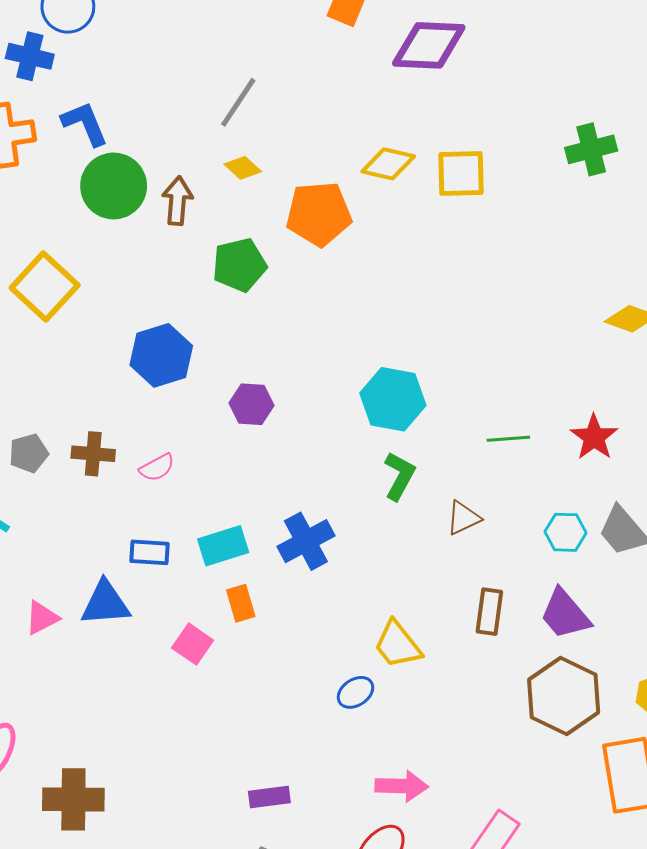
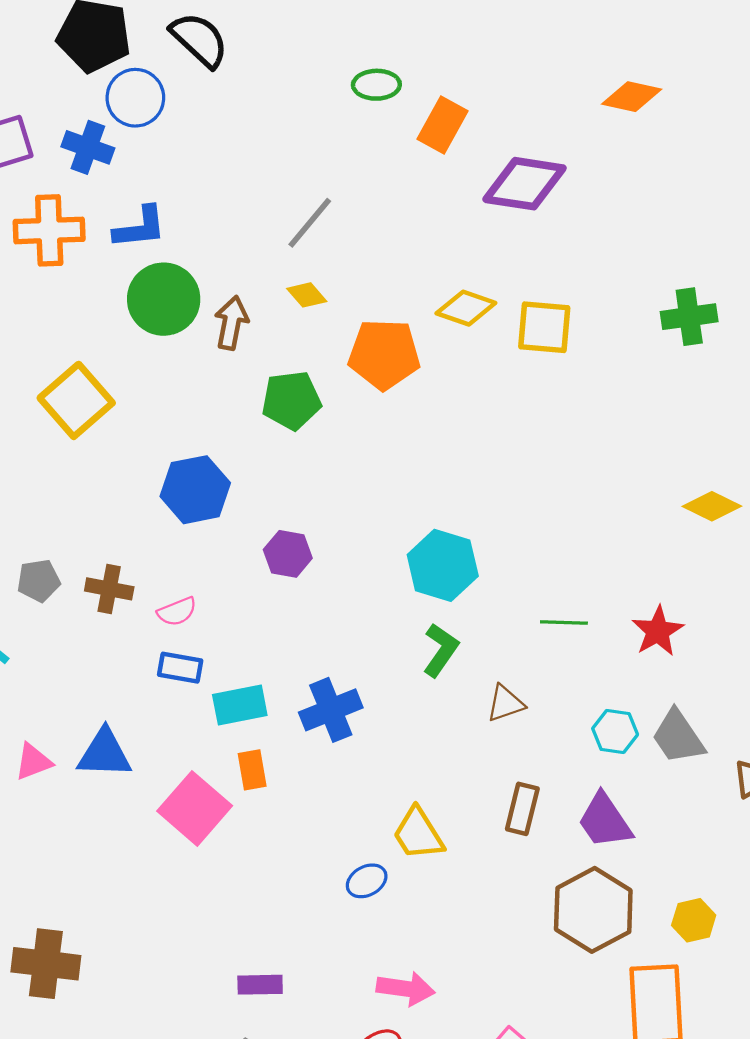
blue L-shape: (85, 124) -> (140, 228), turned 100
blue rectangle: (149, 552) -> (180, 668), moved
pink square: (193, 644) -> (195, 808), size x1.6

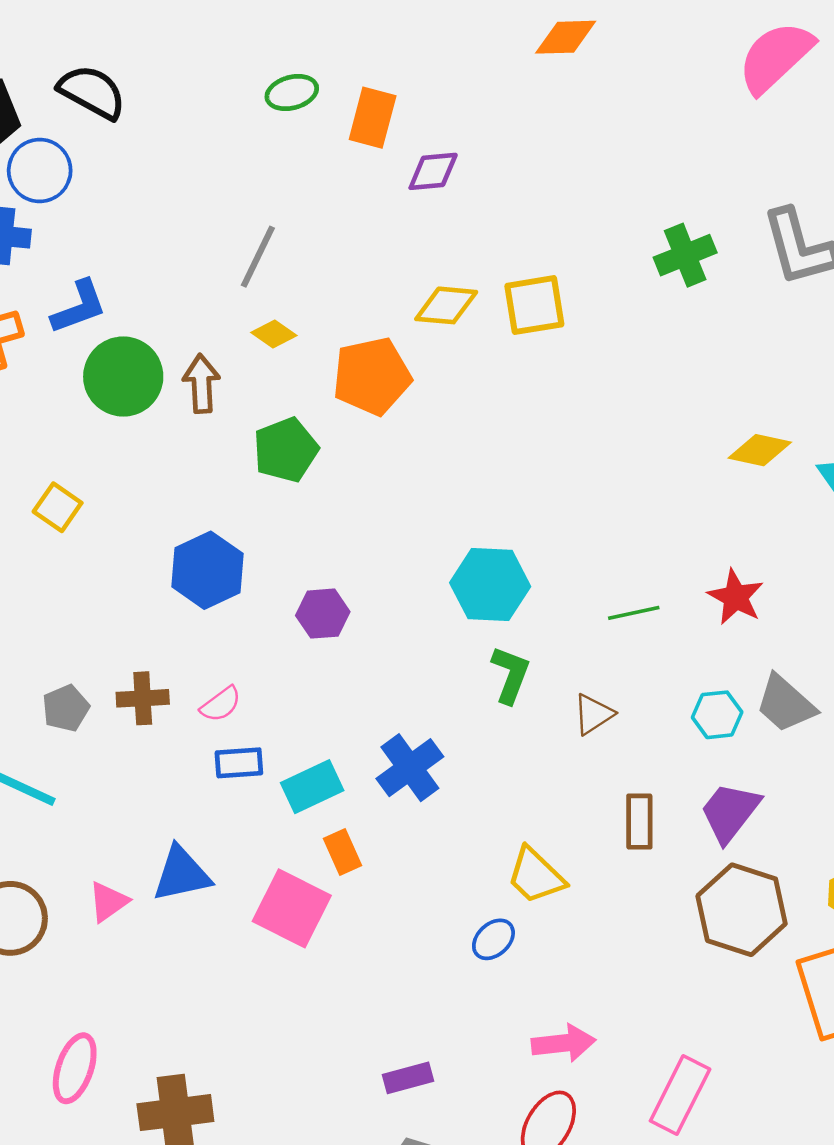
purple diamond: (525, 184) -> (433, 171), moved, size x0.6
yellow square: (76, 400) -> (58, 507), size x0.6
purple trapezoid: (605, 821) -> (730, 812), turned 86

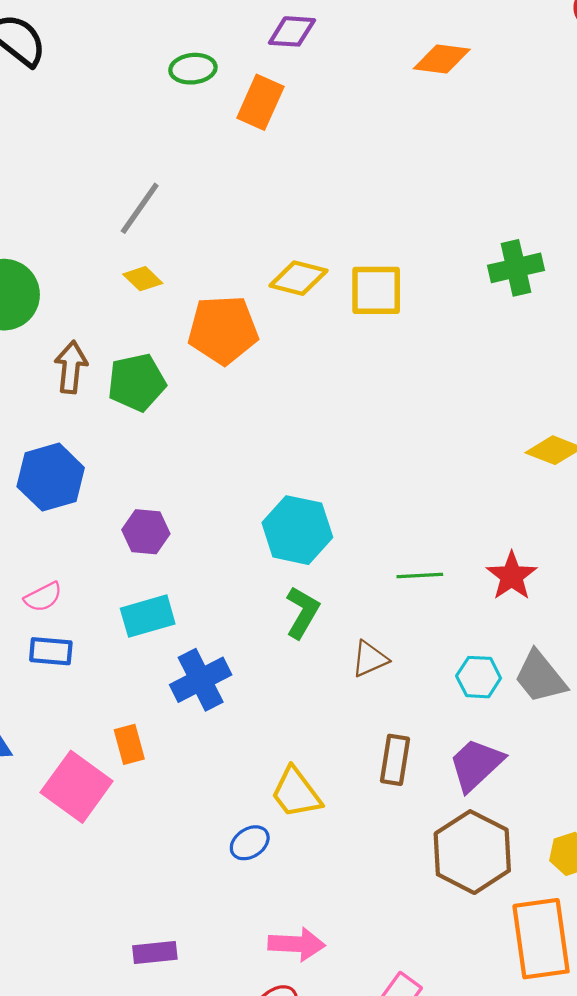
purple diamond: (433, 171) -> (292, 31), moved
brown arrow: (201, 384) -> (71, 367), moved
cyan rectangle: (312, 787) -> (148, 616), moved

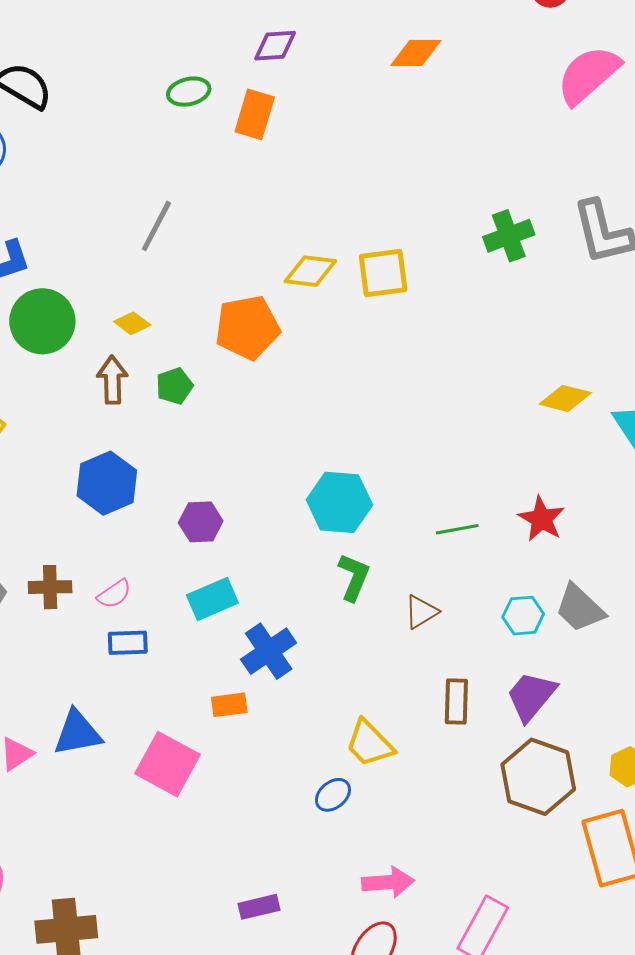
yellow diamond: (143, 279) -> (132, 323), moved
green pentagon: (137, 382) -> (174, 386), size x0.7
orange rectangle: (129, 744) -> (229, 705), moved, turned -75

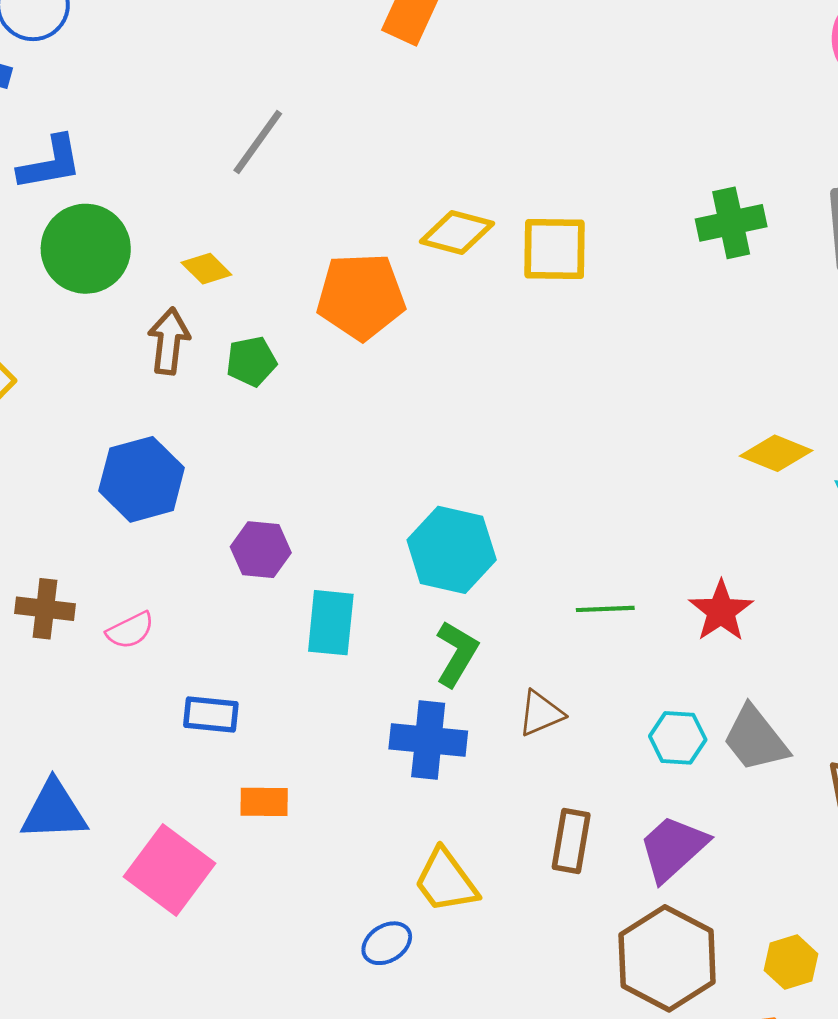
cyan rectangle: (212, 599) -> (331, 623), moved, turned -69
blue rectangle: (128, 643) -> (211, 714), moved
blue cross: (269, 651) -> (428, 740), moved, turned 32

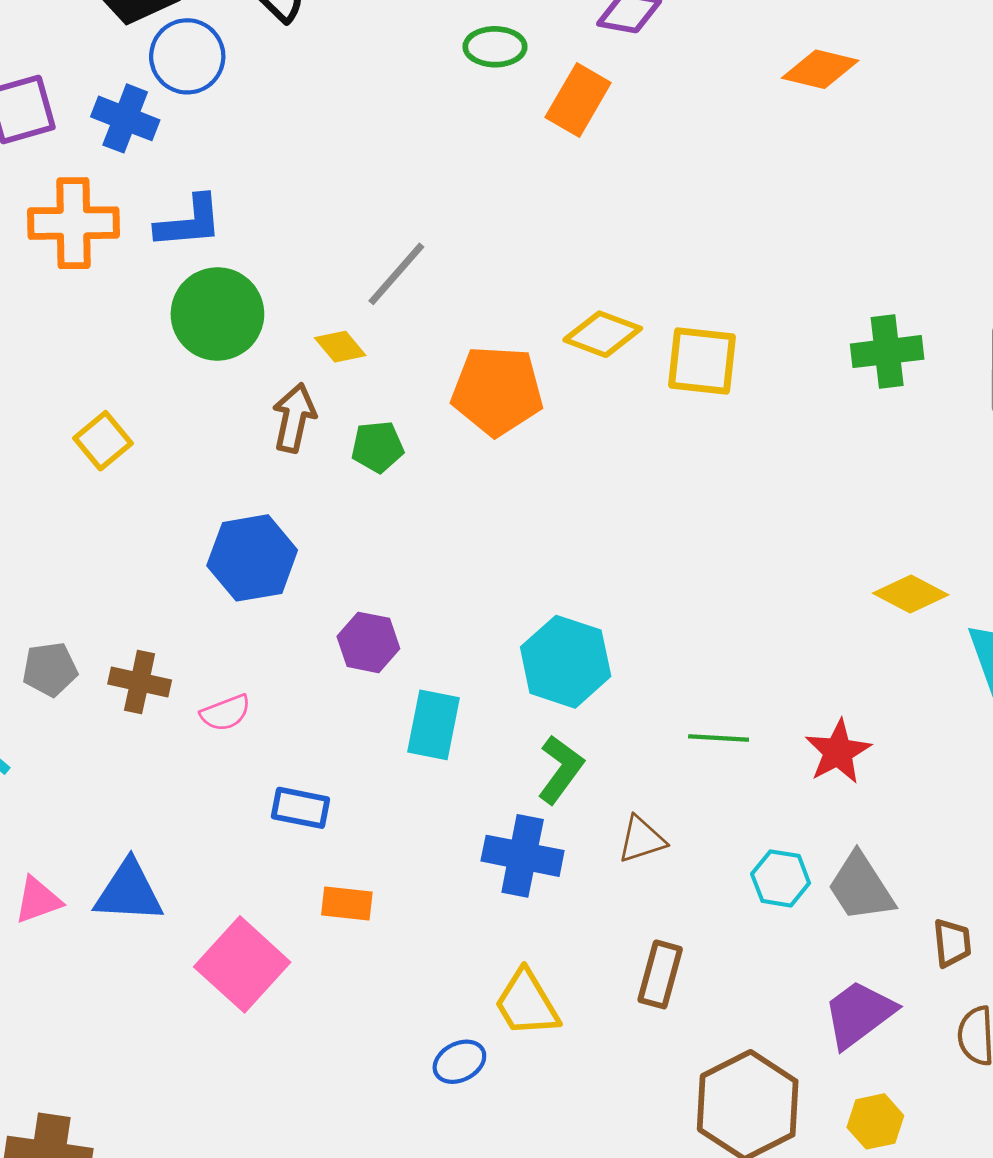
gray line: (258, 142) -> (396, 274), moved
purple trapezoid: (673, 848) -> (859, 1014), moved

